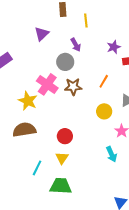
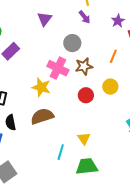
purple arrow: (76, 45) -> (85, 17), moved
yellow circle: (104, 111) -> (110, 87), moved
red circle: (65, 136) -> (86, 95), moved

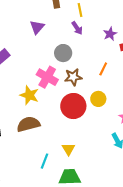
red circle: (86, 95) -> (73, 106), size x1.6

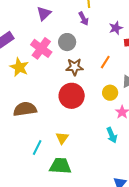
pink cross: (47, 77) -> (41, 48), moved
yellow star: (29, 95) -> (19, 67), moved
yellow circle: (98, 99) -> (110, 93), moved

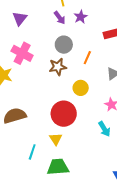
purple star: (116, 28) -> (81, 17), moved
gray circle: (67, 42) -> (64, 45), moved
yellow circle: (110, 93) -> (81, 88), moved
red circle: (72, 96) -> (64, 114), moved

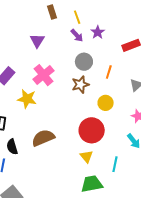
pink cross: (22, 53) -> (44, 75), turned 30
cyan line: (32, 152) -> (115, 164), moved

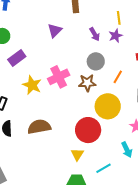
yellow line: (77, 17) -> (119, 18), moved
pink cross: (44, 75) -> (59, 77), moved
yellow circle: (106, 103) -> (108, 106), size x1.6
cyan line: (115, 164) -> (103, 168), turned 35

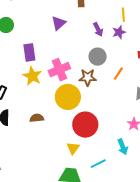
purple rectangle: (17, 58) -> (29, 52), moved, turned -66
yellow circle: (108, 106) -> (68, 97), moved
brown semicircle: (39, 127) -> (37, 118), size x0.6

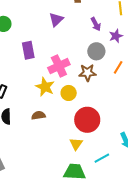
purple star: (119, 32) -> (116, 36), moved
yellow star: (32, 76) -> (45, 87), moved
yellow circle: (68, 97) -> (69, 93), size x0.6

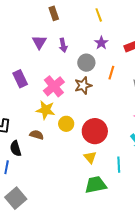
purple arrow: (96, 24) -> (63, 45), moved, turned 32
yellow circle: (69, 93) -> (66, 124), moved
brown semicircle: (38, 115) -> (37, 135), moved, turned 40
cyan line: (102, 158) -> (119, 165), turned -49

